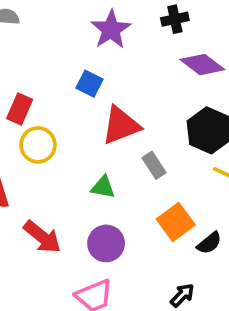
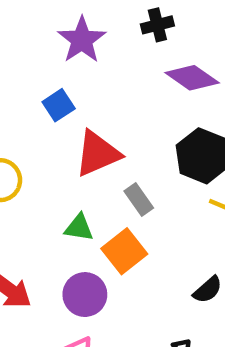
blue square: (90, 84) -> (59, 105), turned 32
orange square: (176, 222) -> (124, 251), moved

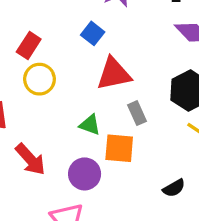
blue square: (59, 105) -> (93, 33), turned -30
orange square: (124, 251) -> (119, 148), turned 32

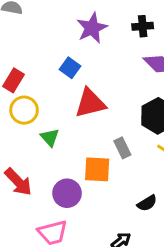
gray rectangle: (137, 113) -> (122, 148), moved
green triangle: (90, 125) -> (50, 137), moved, turned 30

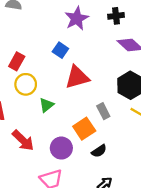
green triangle: (50, 137) -> (46, 105), turned 35
orange square: (97, 169) -> (84, 129), turned -35
black semicircle: (147, 203) -> (99, 151), moved

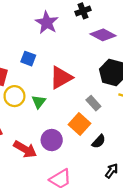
blue square: (60, 50) -> (28, 59), moved
green triangle: (46, 105) -> (39, 102), moved
purple circle: (61, 148) -> (52, 140), moved

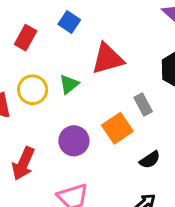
yellow circle: (14, 96) -> (33, 90), moved
black semicircle: (99, 141) -> (150, 160), moved
red arrow: (25, 149) -> (23, 164), moved, turned 70

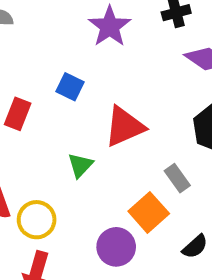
yellow circle: (33, 90) -> (37, 220), moved
purple circle: (74, 141) -> (116, 247), moved

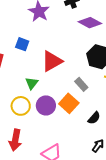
yellow circle: (37, 220) -> (21, 106), moved
purple circle: (116, 247) -> (46, 105), moved

